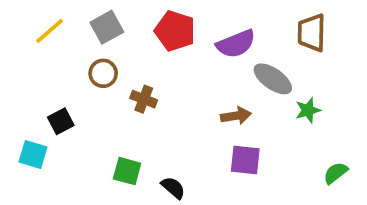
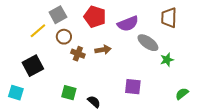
yellow line: (50, 31) -> (38, 31), moved
brown circle: (103, 73) -> (64, 37), moved
brown arrow: (236, 116) -> (103, 50), moved
black square: (61, 121) -> (33, 66), size x1.5
cyan square: (33, 154) -> (16, 93), moved

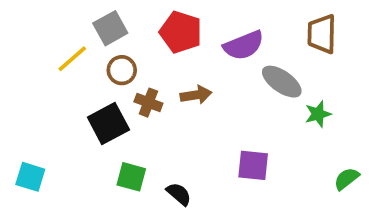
black square: (33, 66) -> (108, 123), moved

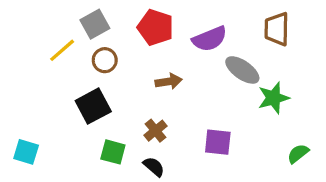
brown cross: (148, 103) -> (156, 131), moved, turned 30
green star: (318, 114) -> (273, 98), size x1.4

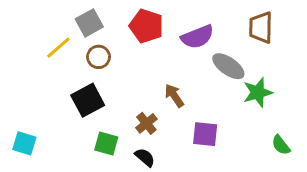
brown arrow: (169, 81) -> (174, 96), moved, turned -115
green semicircle: (298, 154) -> (281, 145), turned -90

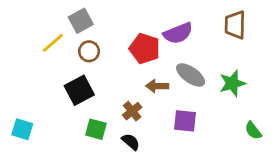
red pentagon: (146, 26) -> (145, 49), moved
gray ellipse: (228, 66) -> (191, 75), moved
brown arrow: (174, 96) -> (157, 86), turned -55

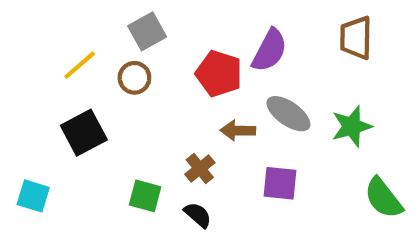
gray square: (81, 21) -> (147, 31), moved
purple semicircle: (178, 33) -> (269, 50), turned -40
black square: (79, 90) -> (84, 133), moved
green semicircle: (253, 131) -> (383, 198), size x1.5

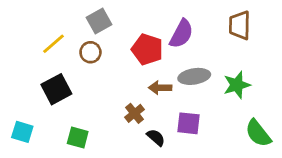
gray ellipse: (288, 114) -> (194, 76), turned -44
green square: (145, 196) -> (78, 138), moved
black semicircle: (198, 215) -> (156, 138), moved

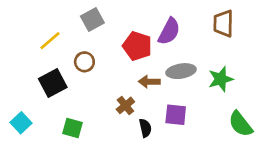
brown circle: (90, 52) -> (84, 62), moved
cyan square: (22, 132) -> (21, 123), turned 30
black semicircle: (156, 138) -> (145, 128), turned 36

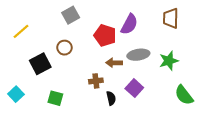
yellow line: (50, 41) -> (21, 31), moved
brown cross: (125, 105) -> (96, 81), turned 32
purple square: (176, 115) -> (134, 88), turned 36

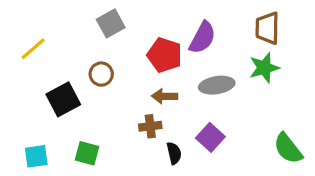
green star: (169, 61) -> (264, 68), moved
brown arrow: (114, 63) -> (165, 96), moved
cyan square: (16, 94) -> (36, 156), moved, turned 35

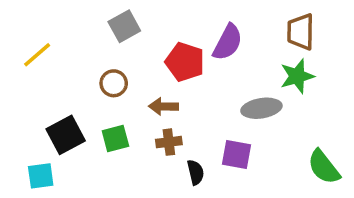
gray ellipse: (217, 85) -> (261, 108), moved
brown arrow: (165, 96) -> (164, 106), moved
black square: (63, 99) -> (66, 135), moved
purple square: (210, 137) -> (237, 155), turned -32
green square: (87, 153) -> (115, 138), moved, turned -30

